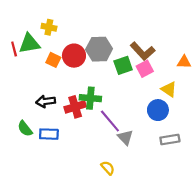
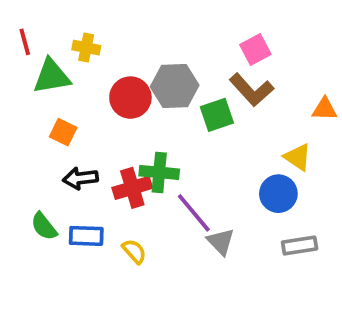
red line: (14, 49) -> (25, 42), moved
orange square: (53, 60) -> (63, 132), moved
pink square: (145, 69) -> (255, 49), moved
yellow semicircle: (108, 168) -> (134, 251), moved

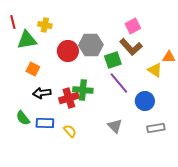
yellow triangle: (298, 157) -> (155, 70), moved
purple line: (194, 213) -> (119, 83), moved

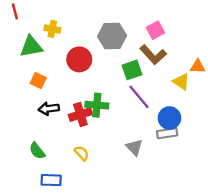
red line: (13, 22) -> (15, 11), moved
gray hexagon: (91, 45) -> (112, 36), moved
green semicircle: (23, 118) -> (37, 151), moved
blue rectangle: (45, 123) -> (51, 180), moved
gray rectangle: (156, 128) -> (167, 133), moved

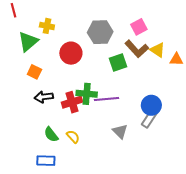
green triangle: (31, 47) -> (28, 42), turned -30
yellow triangle: (181, 82) -> (158, 50), moved
purple line: (139, 97) -> (106, 99), moved, turned -55
gray rectangle: (167, 133) -> (149, 119), turned -48
green semicircle: (37, 151) -> (51, 135), moved

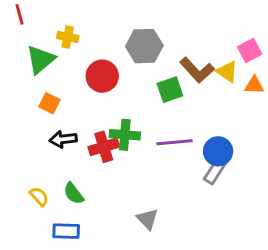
pink square: (139, 27) -> (250, 51), moved
purple line: (106, 99) -> (174, 142), moved
gray triangle: (120, 131) -> (147, 219), moved
yellow semicircle: (73, 137) -> (39, 196), moved

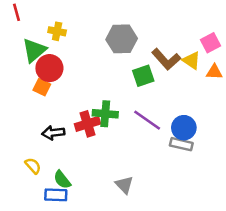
red circle: (102, 76) -> (49, 68), moved
black arrow: (63, 139) -> (53, 133), moved
purple line: (174, 142) -> (147, 120), turned 40
gray rectangle: (215, 171) -> (181, 144), turned 70
green semicircle: (74, 193) -> (62, 180), moved

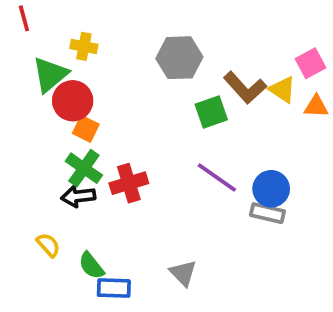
orange square: (42, 87) -> (86, 129), moved
green cross: (105, 114) -> (84, 168), moved, turned 30
blue rectangle: (56, 195) -> (114, 288), moved

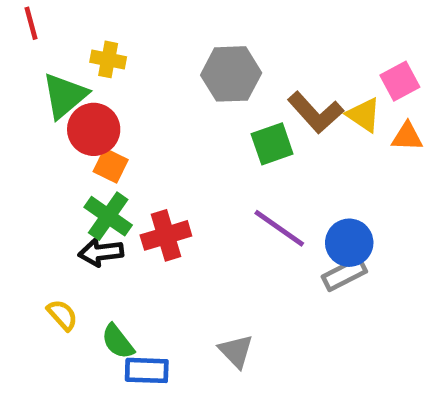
gray rectangle: (267, 213) -> (344, 274), turned -40

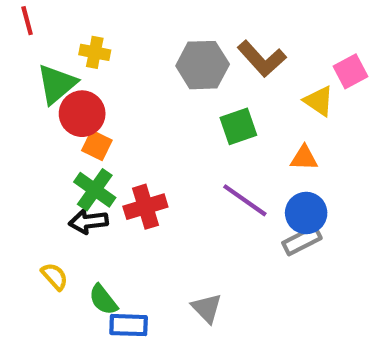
brown L-shape: (315, 112) -> (262, 59), moved
orange triangle: (407, 137) -> (304, 158), moved

